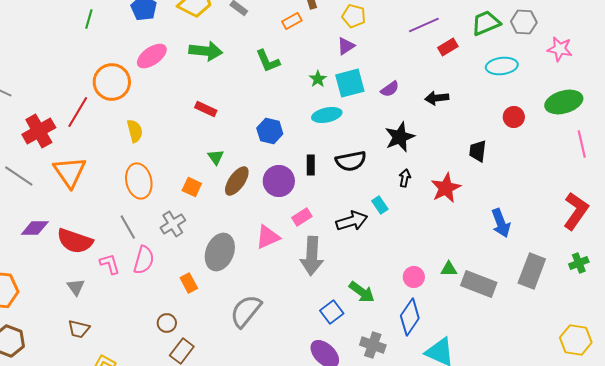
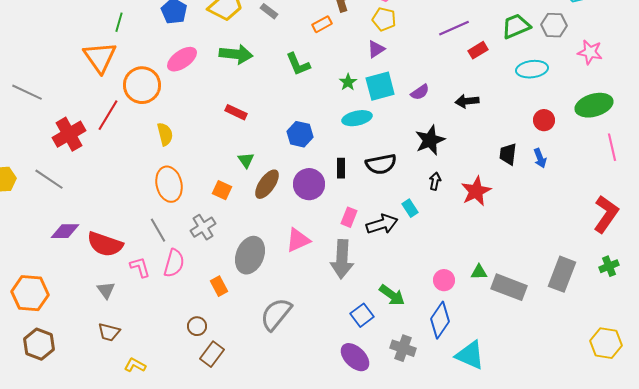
orange triangle: (70, 172) -> (100, 57), moved
pink rectangle: (302, 217) -> (349, 217), moved, turned -36
blue arrow: (501, 223) -> (540, 158), moved, size x0.7

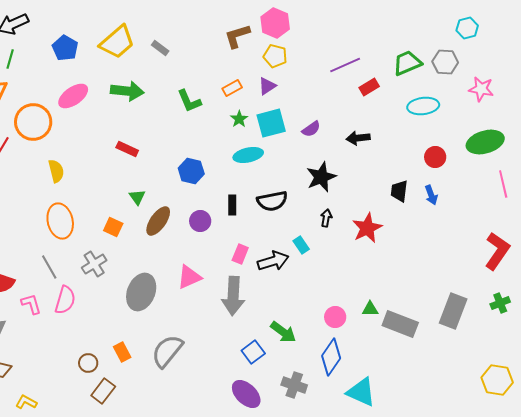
orange rectangle: (322, 24) -> (232, 88), moved
purple circle: (309, 184) -> (200, 221), size x0.7
orange rectangle: (219, 286) -> (122, 352), moved

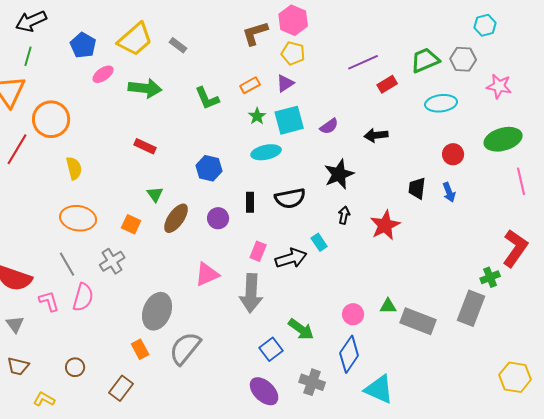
pink ellipse: (73, 96) -> (103, 74), moved, size x0.7
orange ellipse: (60, 221) -> (78, 218), turned -68
gray ellipse: (141, 292) -> (157, 311), moved
green cross: (500, 303) -> (490, 277), moved
brown circle: (88, 363) -> (75, 367), moved

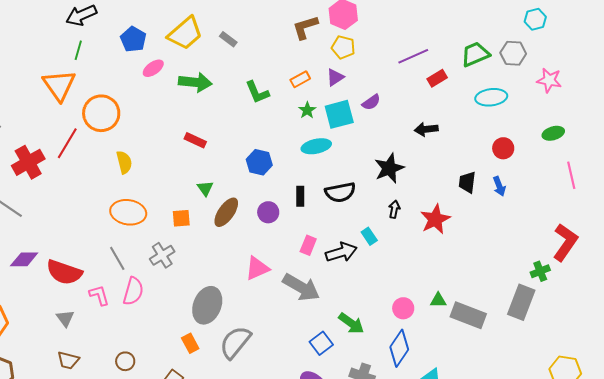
purple semicircle: (329, 126) -> (371, 102), moved
green ellipse: (503, 139) -> (553, 133), size x0.6
orange square: (131, 224) -> (181, 218), turned -30
gray arrow: (251, 293) -> (301, 287), turned -63

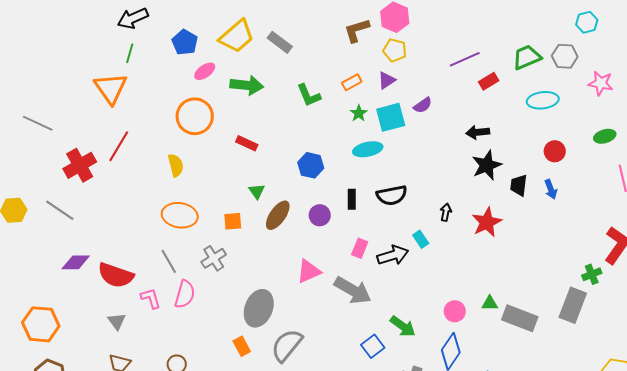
gray rectangle: (228, 39) -> (280, 42), size x1.4
orange circle: (101, 113) -> (195, 116), moved
black star: (389, 168) -> (487, 165), moved

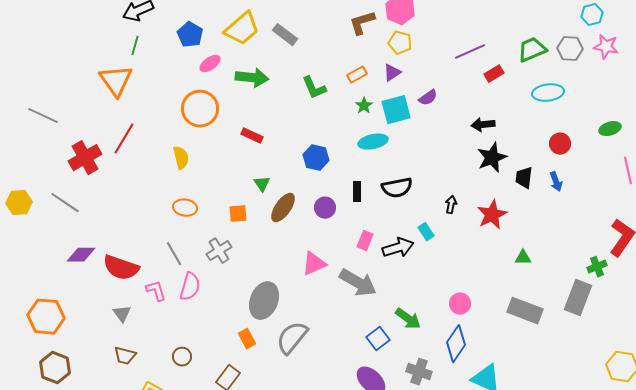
pink star: (601, 83) -> (606, 47), moved
orange ellipse: (180, 215) -> (185, 208), size x0.7
green triangle: (490, 303) -> (523, 258), moved

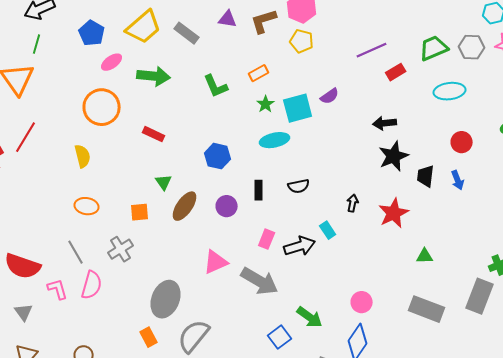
purple triangle: (392, 73) -> (228, 19), moved, turned 42
black semicircle: (397, 188) -> (299, 186), size x0.7

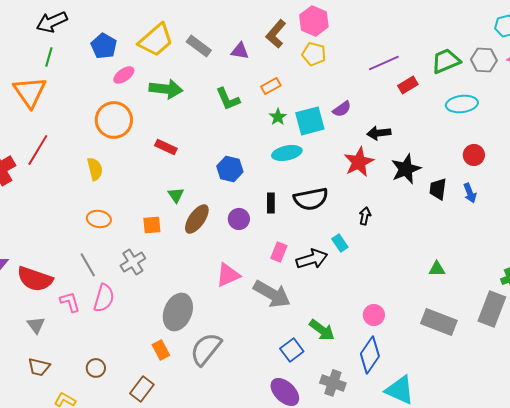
purple triangle: (228, 19) -> (240, 51), moved
brown L-shape: (264, 21) -> (276, 34), turned -32
black arrow: (385, 123) -> (379, 133), moved
black semicircle: (299, 186) -> (311, 199), size x1.6
red star: (394, 213) -> (359, 162), moved

